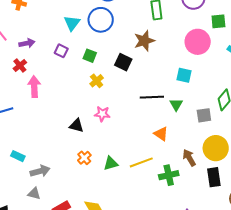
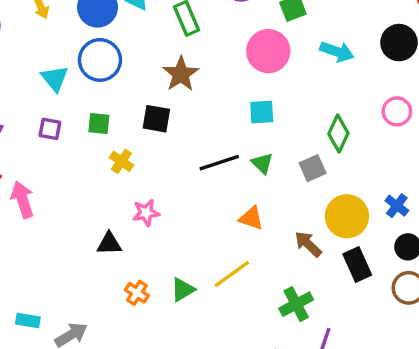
green cross: (169, 175) -> (296, 304), moved

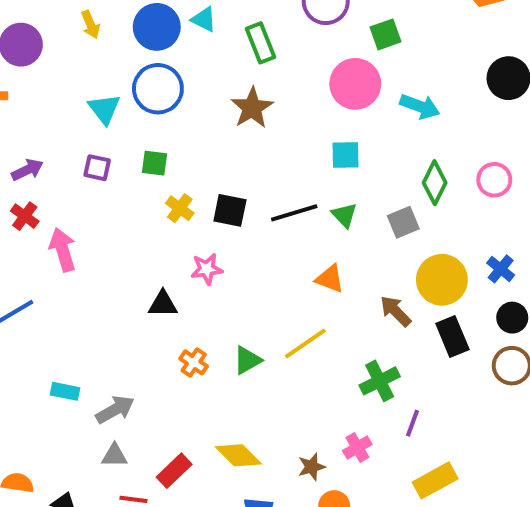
cyan arrow: (337, 52) -> (420, 106), moved
pink circle: (397, 111) -> (494, 180), moved
black square: (156, 119) -> (230, 210), moved

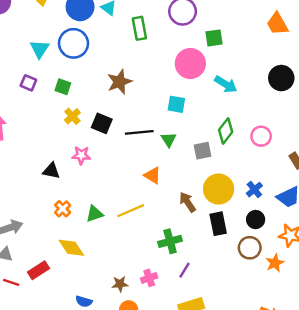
brown star: (252, 108) -> (119, 82), moved
yellow diamond: (238, 455) -> (71, 248), moved

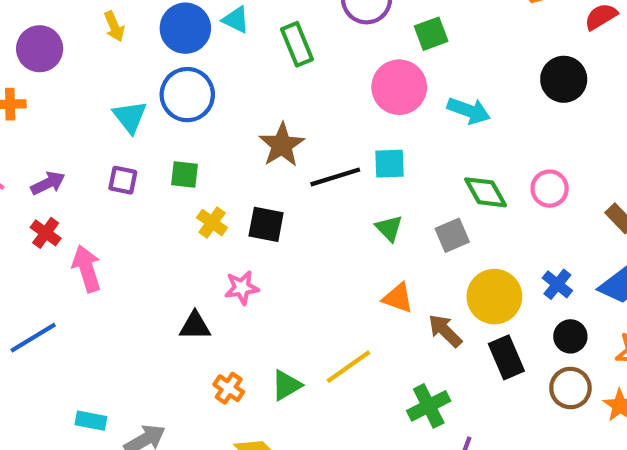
green diamond: (226, 131) -> (486, 192), turned -55
black line: (139, 132) -> (335, 177), moved
orange triangle: (153, 175) -> (398, 298), moved

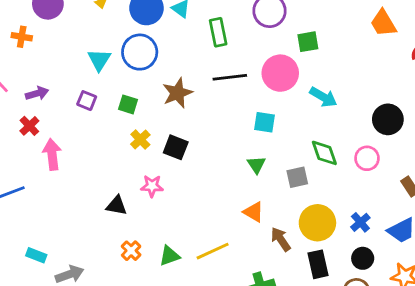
black circle: (564, 79) -> (388, 119), moved
brown star: (282, 145) -> (177, 93), moved
black line: (335, 177) -> (230, 77), moved

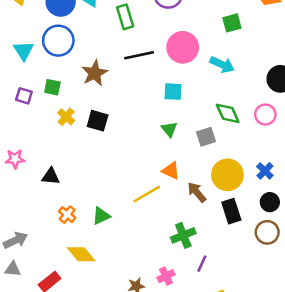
green square: (308, 42) -> (232, 23), moved
purple square: (87, 101) -> (24, 96), moved
pink star: (152, 186) -> (15, 159), moved
yellow line: (213, 251) -> (147, 194), moved

